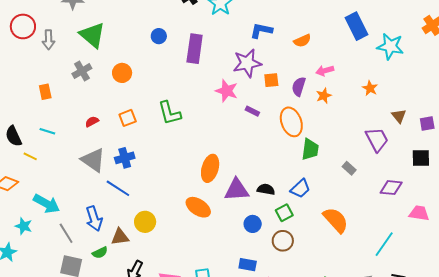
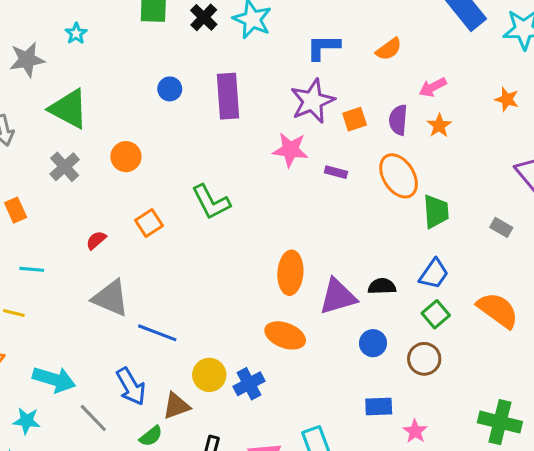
blue cross: (125, 158) -> (249, 384), moved
green square: (284, 213) -> (436, 314), moved

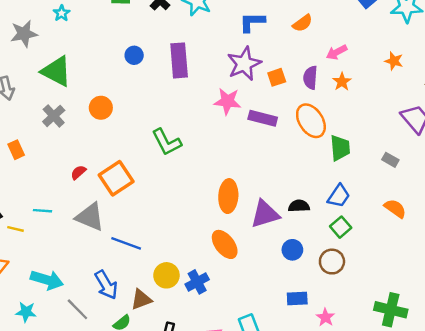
purple rectangle: (336, 172) -> (263, 118), size x1.6
orange square: (149, 223) -> (116, 178), moved, size x1.6
cyan line: (32, 269) -> (43, 211), moved
orange semicircle: (498, 310) -> (395, 209), moved, size x0.7
orange ellipse: (285, 335) -> (225, 244), turned 32

